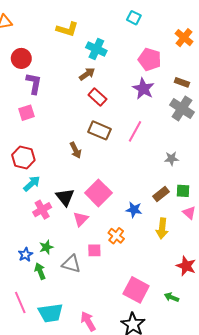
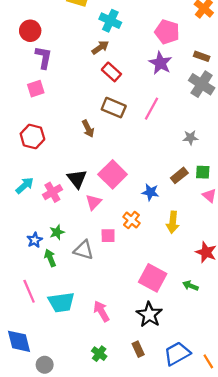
cyan arrow: (32, 184) -> (25, 185), moved
yellow arrow: (162, 228) -> (173, 222), moved

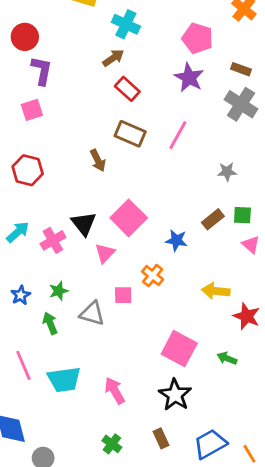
yellow arrow: (173, 222) -> (216, 291), moved, turned 90
blue star: (35, 240) -> (21, 295), moved

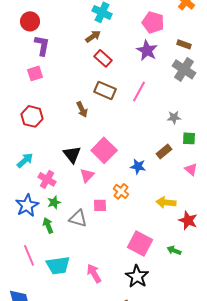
green square: (242, 215) -> (189, 138), moved
pink cross: (53, 240) -> (47, 179), moved, turned -30
blue star: (21, 295) -> (27, 205), size x1.6

